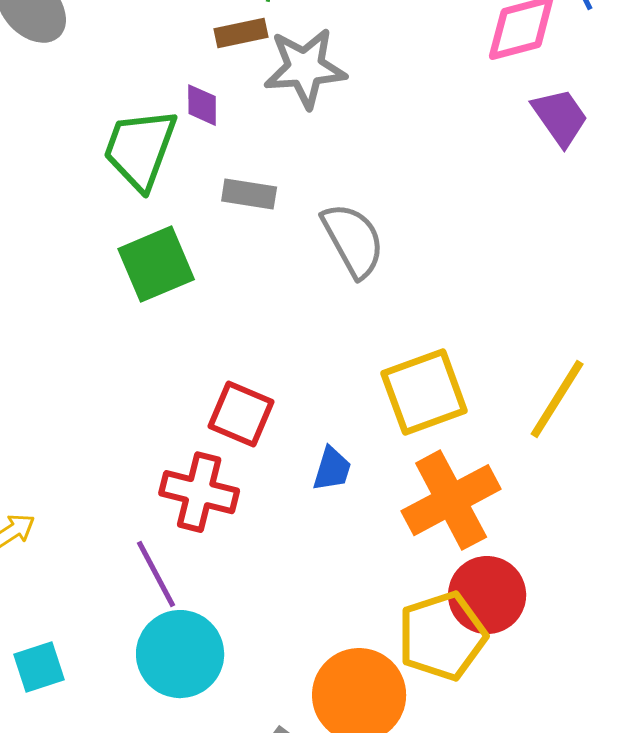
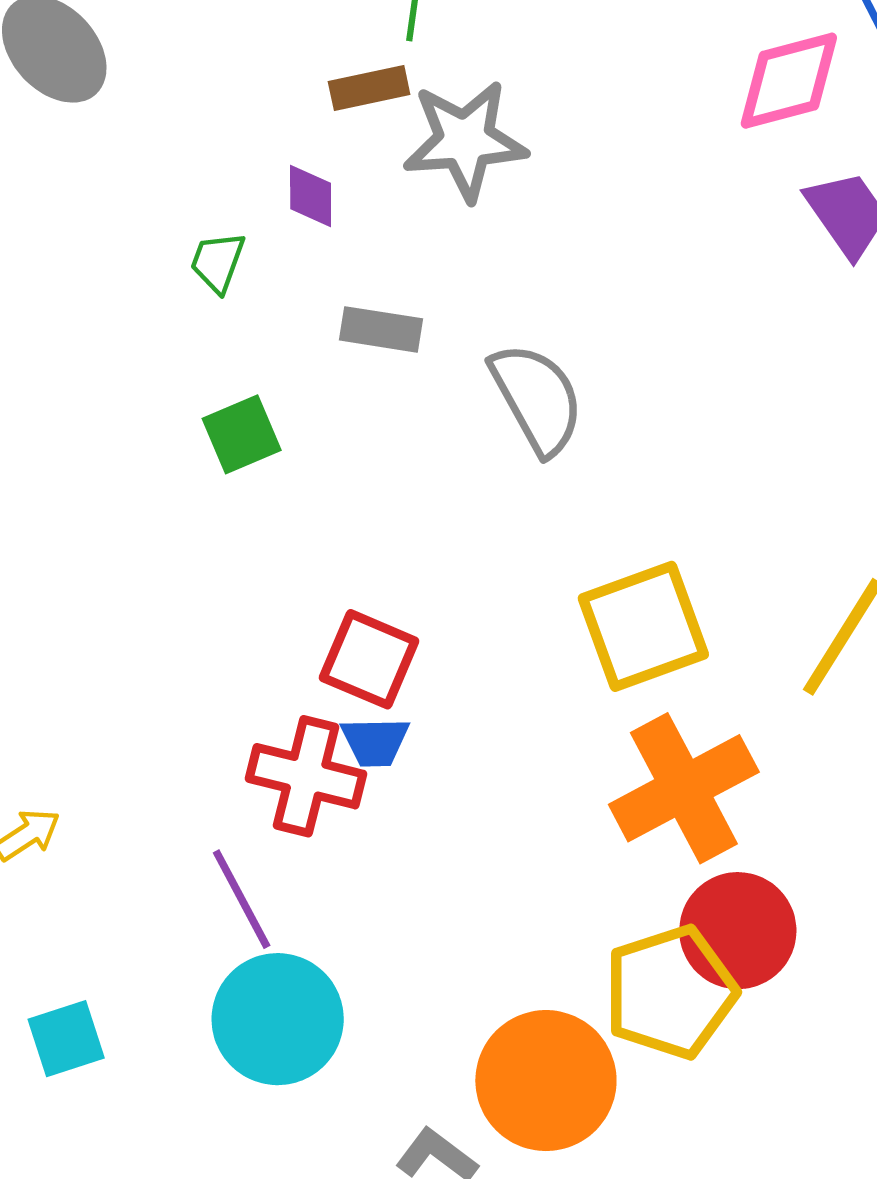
green trapezoid: (140, 149) -> (218, 262), size x0.5
green square: (156, 264) -> (242, 434), size x0.7
blue trapezoid: (332, 469) -> (375, 742), moved, turned 72

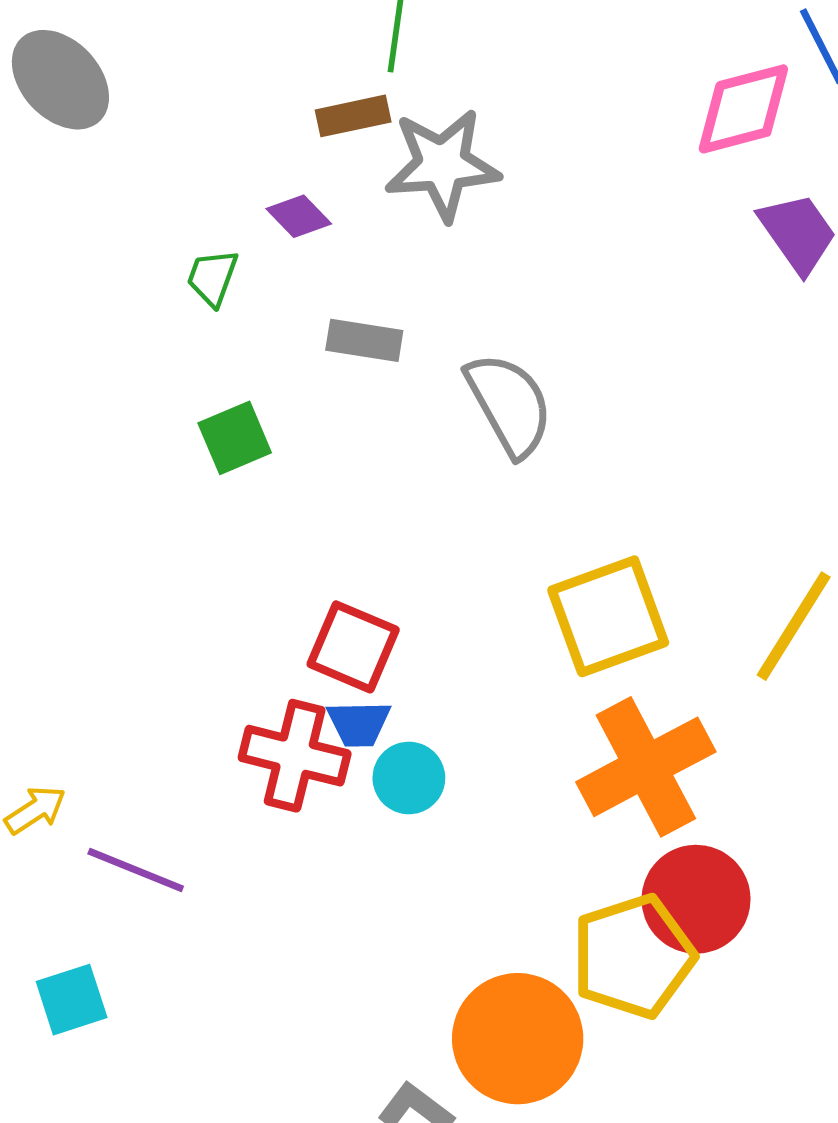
purple diamond: (311, 196) -> (299, 216), turned -44
purple line: (242, 899) -> (136, 870), moved, turned -40
cyan circle: (278, 1019) -> (409, 778), moved, size x0.6

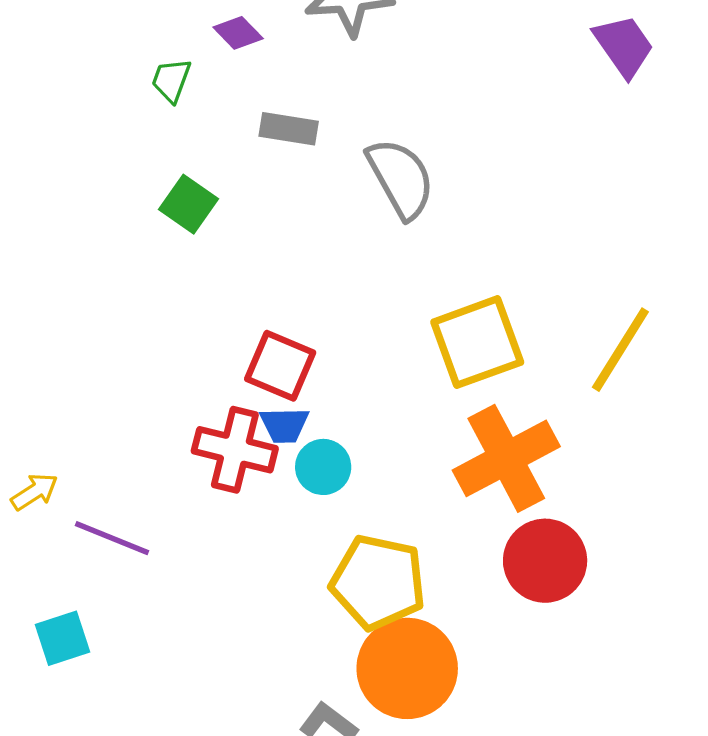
green square: (235, 438) -> (189, 204), turned -32
yellow pentagon: (633, 956) -> (378, 582), moved, turned 30

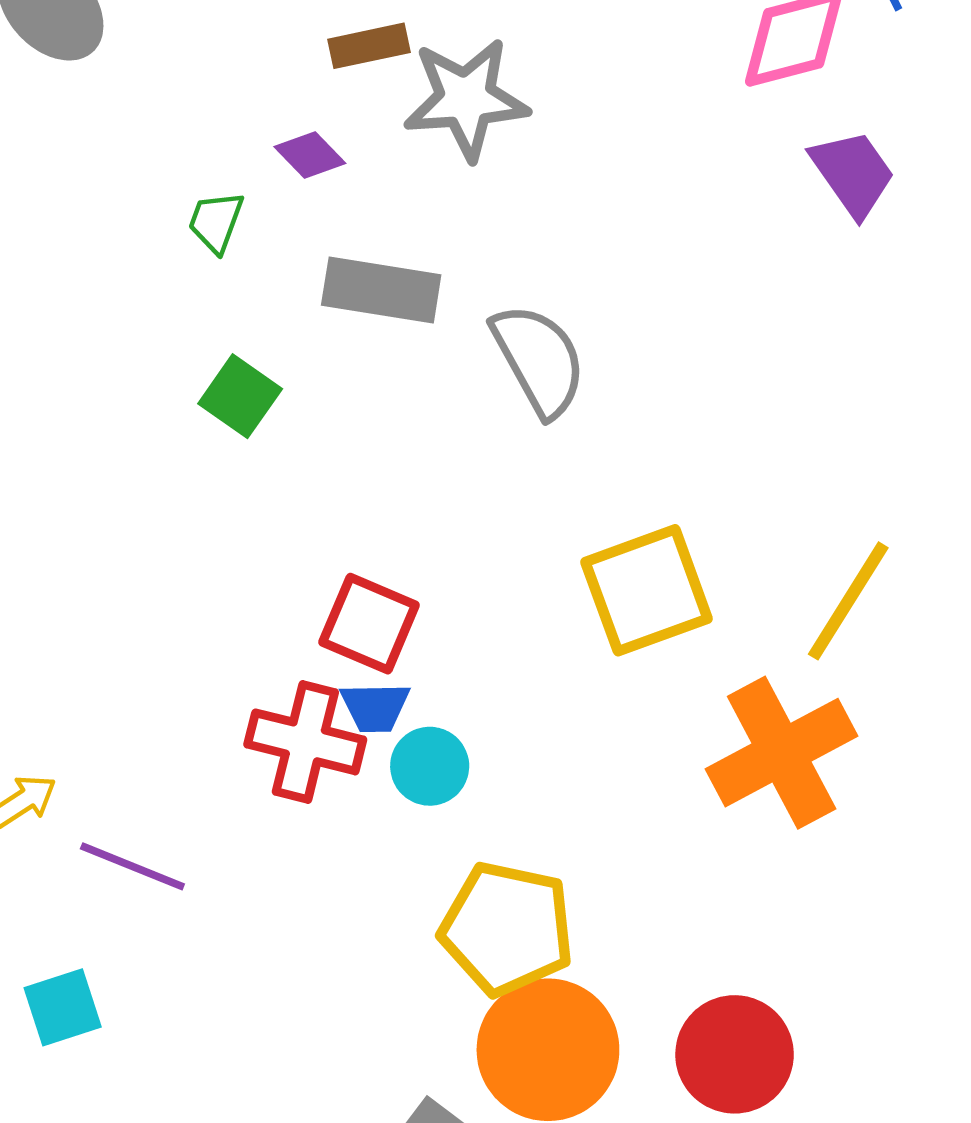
gray rectangle: (289, 129) -> (381, 290), size x1.4
orange cross: (506, 458) -> (782, 753), moved
red circle: (545, 561) -> (735, 1054), moved

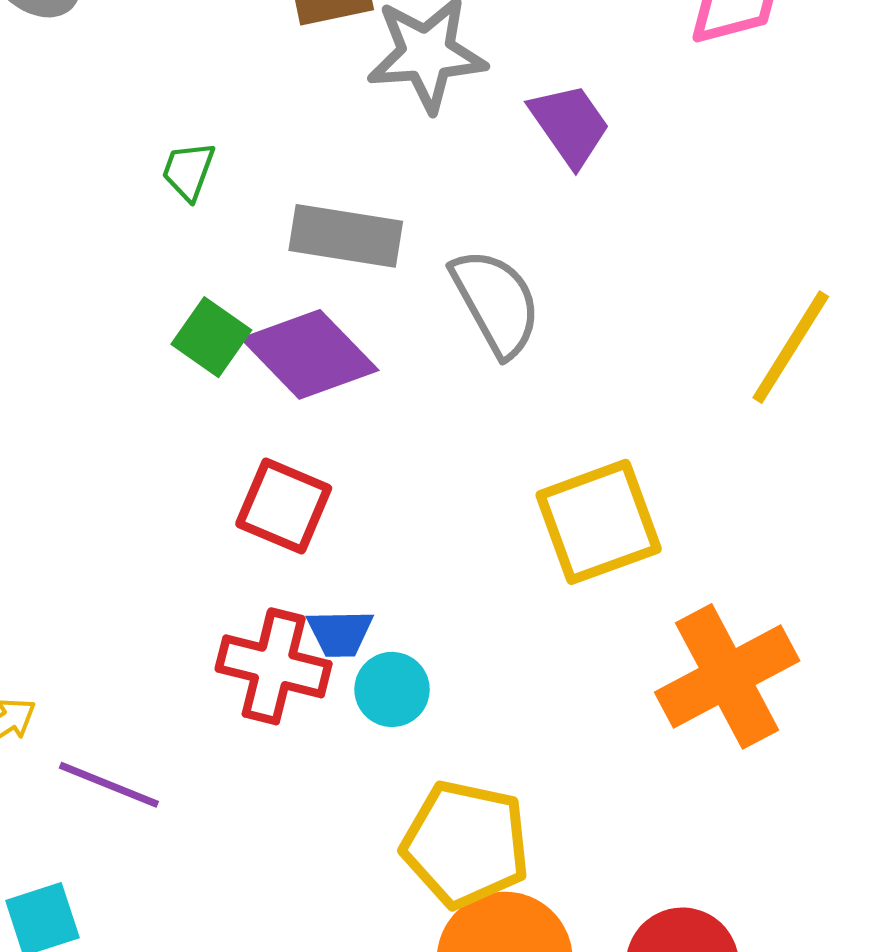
purple diamond: (310, 155) -> (310, 354), moved, size x2.0
purple trapezoid: (853, 173) -> (570, 125), moved
yellow line: (848, 601) -> (791, 347), moved
red square: (369, 624) -> (284, 506), moved

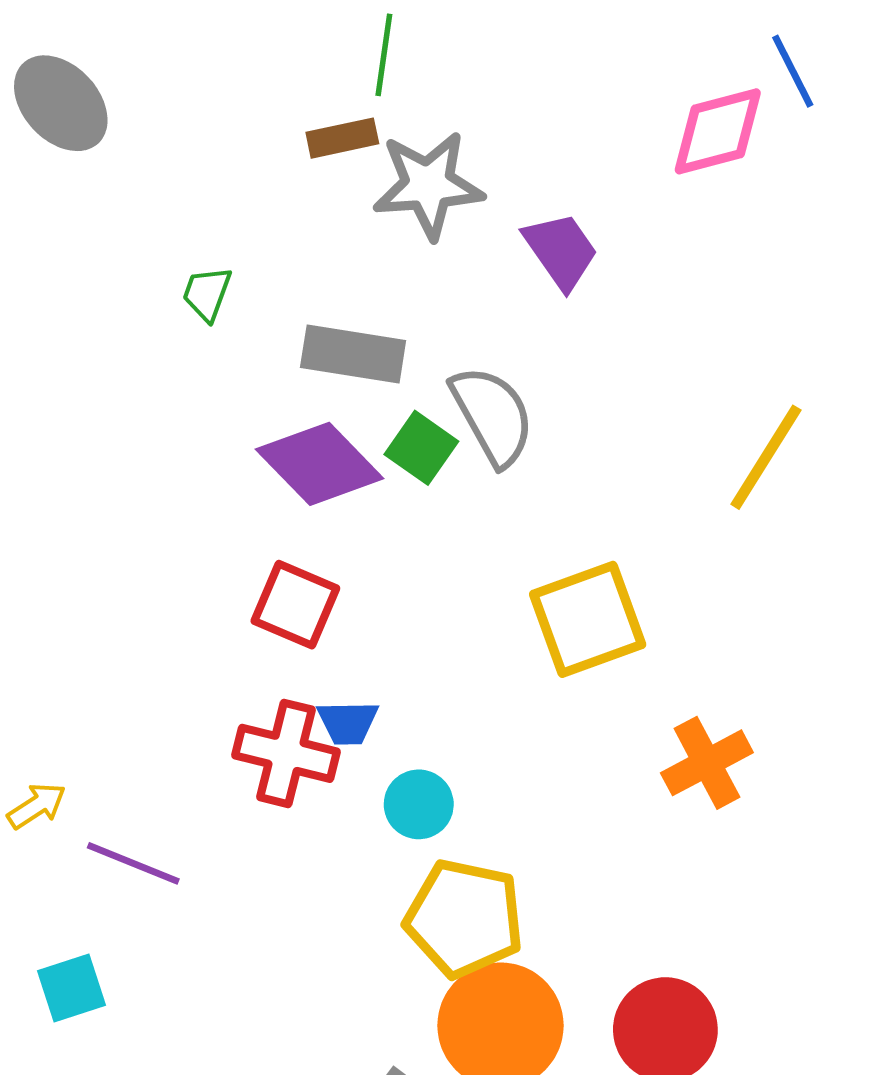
green square: (211, 337) -> (421, 448), moved
orange cross: (727, 676) -> (707, 763), size x0.7
cyan circle: (392, 689) -> (419, 804), moved

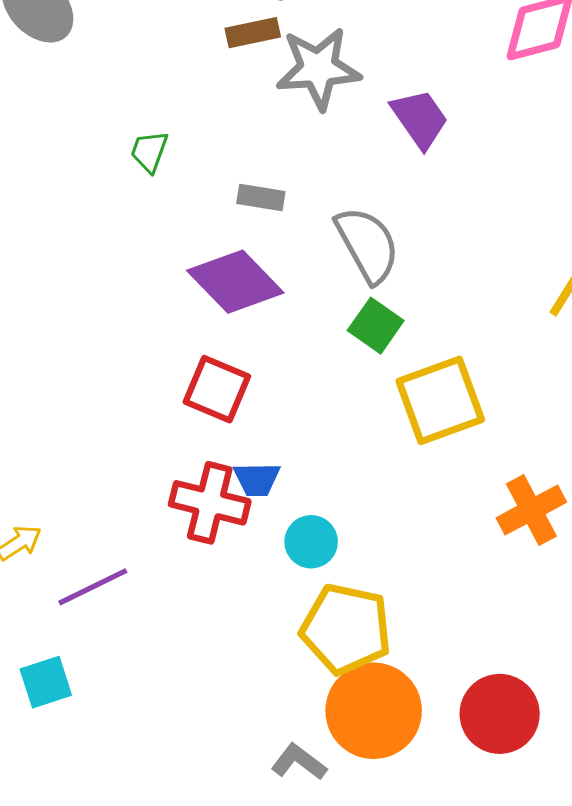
gray rectangle: (353, 354) -> (261, 198), size x0.6
green square: (421, 448) -> (376, 326), moved
purple line: (133, 863) -> (93, 587), turned -48

